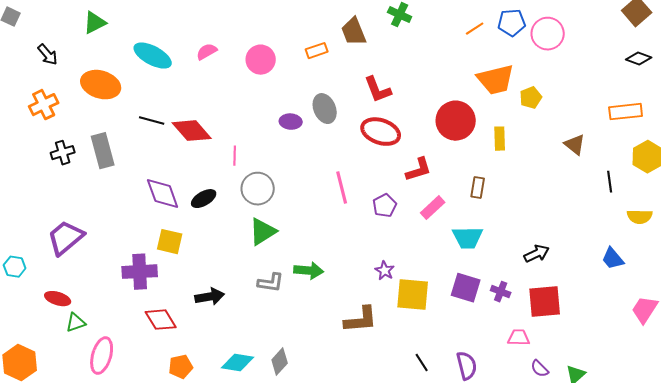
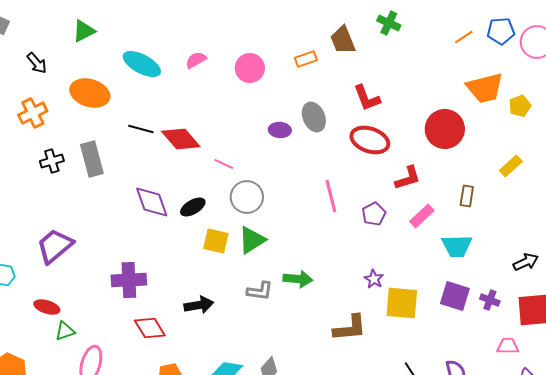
yellow rectangle: (500, 139) -> (511, 166), moved, turned 50
pink line: (235, 156) -> (224, 164), turned -66
yellow square: (170, 242) -> (216, 241), moved

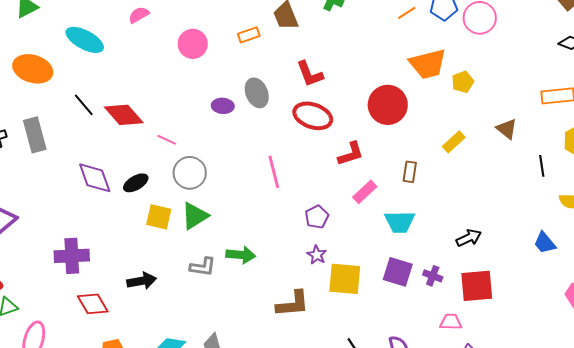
pink semicircle: (196, 60) -> (139, 15), moved
black line: (141, 129) -> (84, 105), turned 35
purple pentagon: (374, 214) -> (317, 217), moved

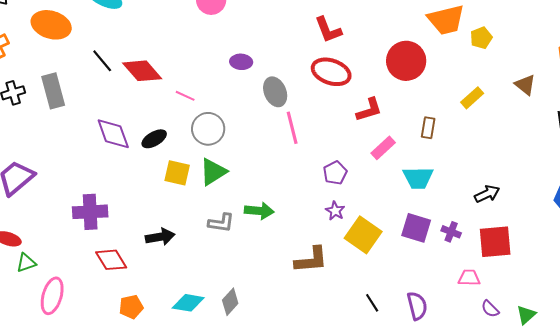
gray ellipse: (257, 93) -> (275, 92), moved
yellow square: (345, 279) -> (363, 235), turned 30

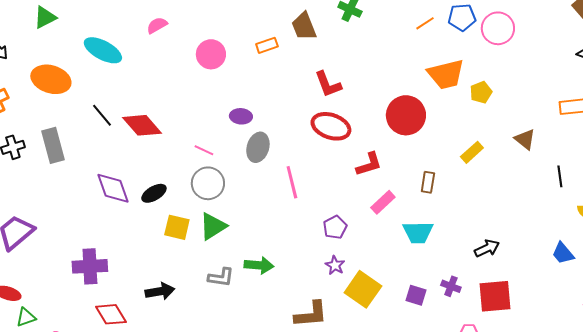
gray ellipse: (275, 92) -> (258, 147), moved, turned 40
pink line: (185, 96) -> (204, 150), moved
purple square: (416, 228) -> (416, 295), moved, size x0.7

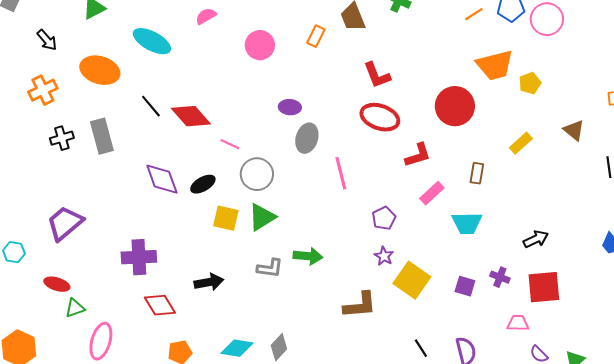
orange rectangle: (267, 45) -> (316, 36), turned -45
pink line: (204, 150) -> (230, 144), moved

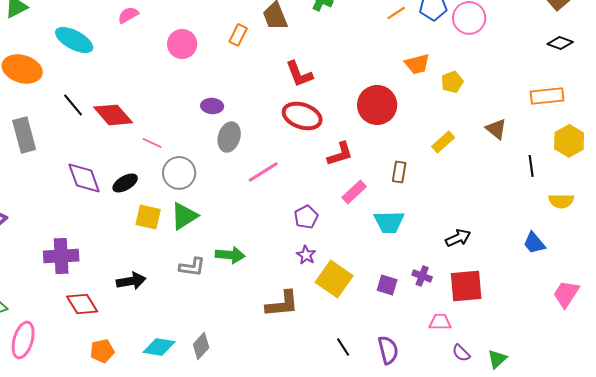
orange trapezoid: (495, 65) -> (417, 64), size x0.7
pink line: (341, 173) -> (263, 172), turned 72

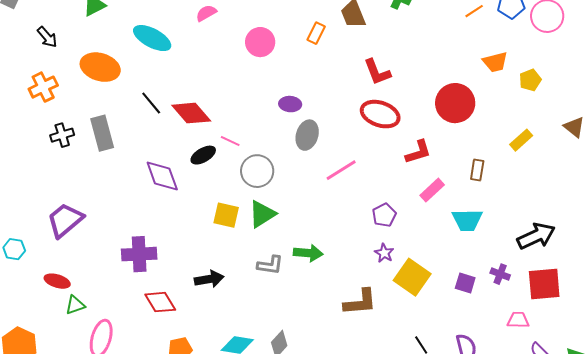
black ellipse: (125, 183) -> (203, 155), moved
black arrow: (458, 238) -> (536, 236), size x1.5

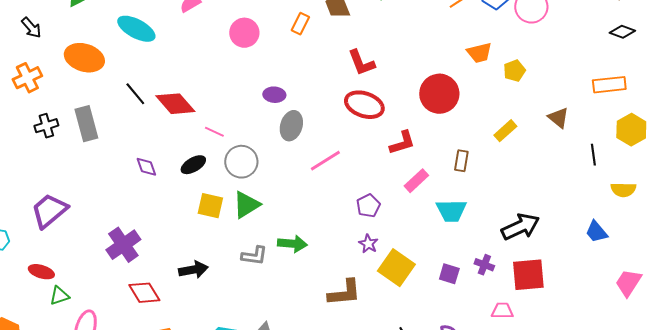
black ellipse: (203, 155) -> (193, 165), moved
purple diamond: (162, 176) -> (146, 167), size x0.6
purple cross: (139, 254) -> (123, 245), turned -32

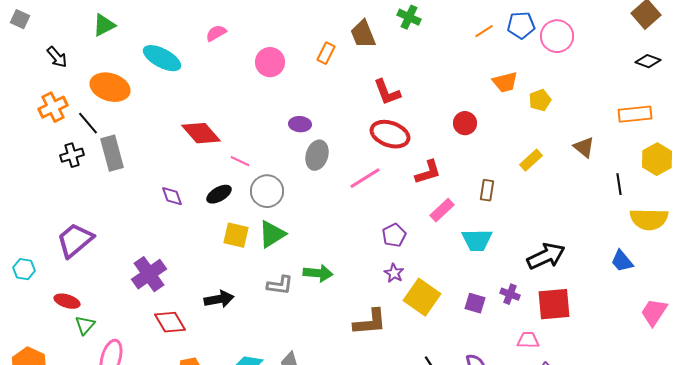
black line: (135, 94) -> (88, 123), moved
red circle: (439, 94) -> (465, 123), size x0.6
pink line: (325, 161) -> (365, 178), moved
yellow semicircle: (623, 190) -> (649, 219), size x1.5
green triangle: (59, 296) -> (85, 325), turned -30

